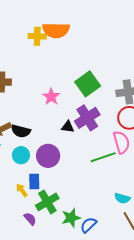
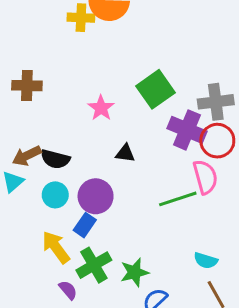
purple cross: (87, 118) -> (187, 130), moved, turned -35
blue rectangle: (34, 182) -> (85, 225), moved, turned 35
yellow arrow: (22, 190) -> (56, 247), size x1.6
green star: (71, 218) -> (134, 272), moved

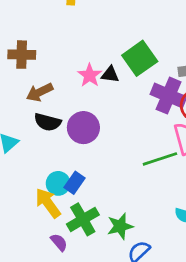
black triangle: (125, 153) -> (110, 74), moved
brown arrow: (27, 156) -> (40, 92), moved
cyan circle: (55, 195) -> (58, 183), moved
purple circle: (96, 196) -> (83, 128), moved

